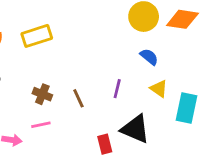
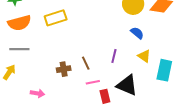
brown cross: (42, 94) -> (64, 69), moved, turned -32
pink line: (41, 125) -> (93, 82), moved

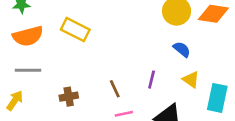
yellow rectangle: (56, 18) -> (75, 30), turned 45
brown cross: (64, 69) -> (69, 97), moved

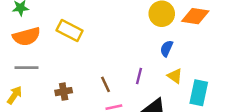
blue semicircle: (182, 49) -> (167, 48), turned -105

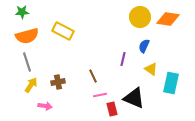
gray line: (26, 68) -> (27, 62), turned 72
purple line: (139, 76) -> (123, 59), moved
yellow arrow: (15, 95) -> (31, 85), moved

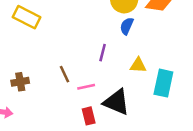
blue semicircle: (144, 46) -> (127, 26), moved
yellow triangle: (151, 69) -> (138, 65), turned -32
pink line: (100, 95) -> (86, 87), moved

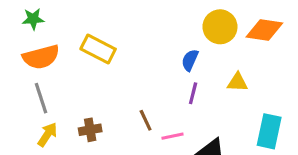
blue semicircle: (127, 26) -> (190, 60), moved
yellow triangle: (138, 65) -> (237, 82), moved

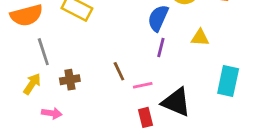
blue semicircle: (190, 60) -> (158, 18), size x1.4
gray line: (41, 98) -> (43, 52), moved

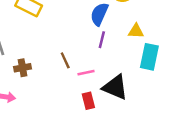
cyan rectangle: (228, 81) -> (149, 57), moved

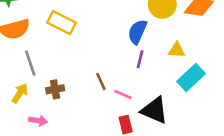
cyan rectangle: (149, 57) -> (191, 78), turned 35
pink line: (86, 73) -> (123, 95), turned 35

